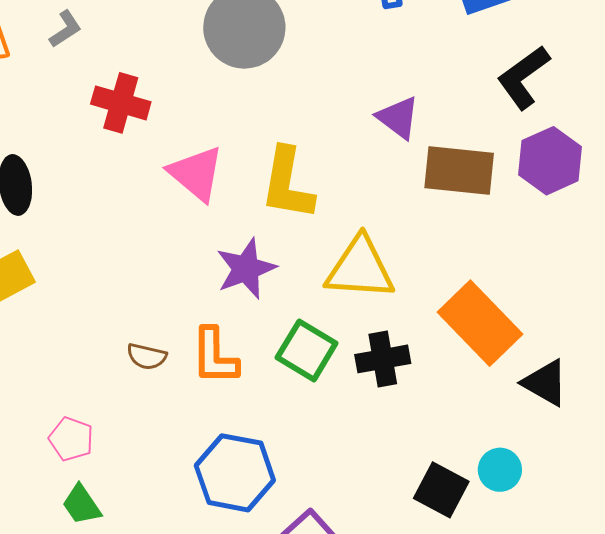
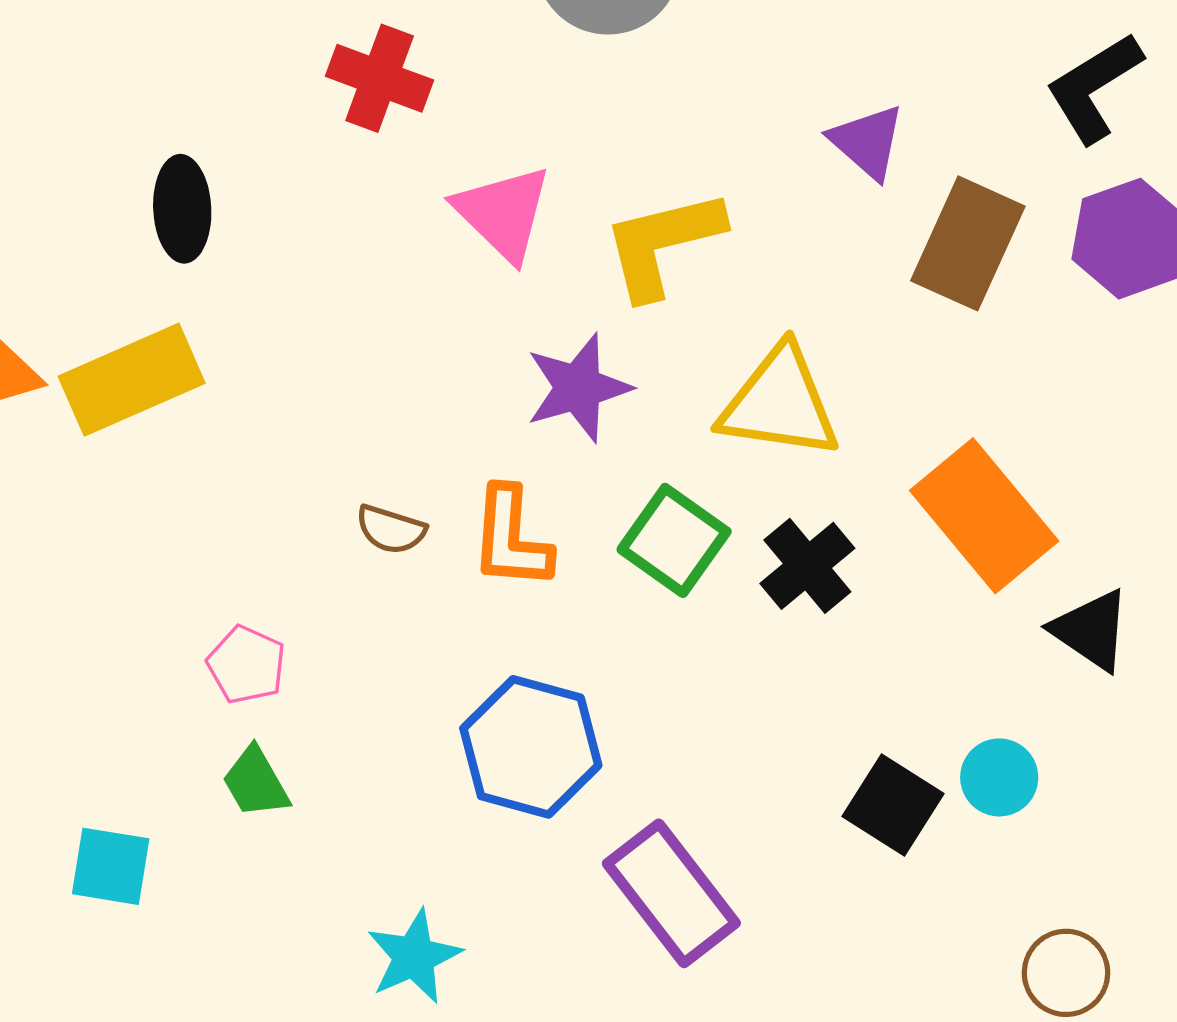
brown rectangle: (459, 170) -> (968, 243), turned -76
yellow L-shape: (287, 184) -> (663, 244), turned 62
black cross: (383, 359) -> (807, 566), turned -34

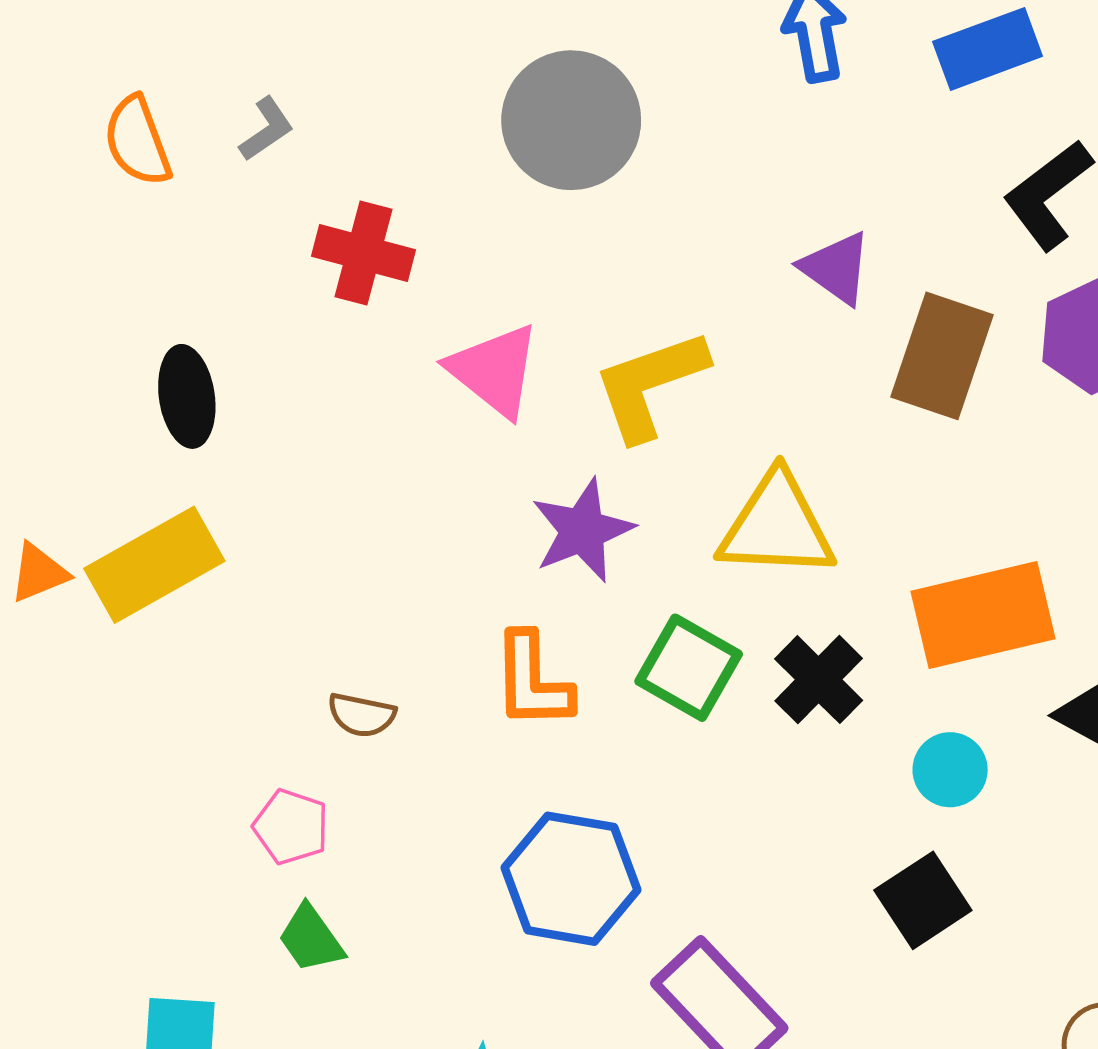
orange rectangle: (984, 516) -> (983, 615), turned -58
brown semicircle: (391, 529) -> (362, 715), moved
cyan circle: (999, 777) -> (950, 770), moved
black square: (893, 805) -> (923, 900), turned 30

